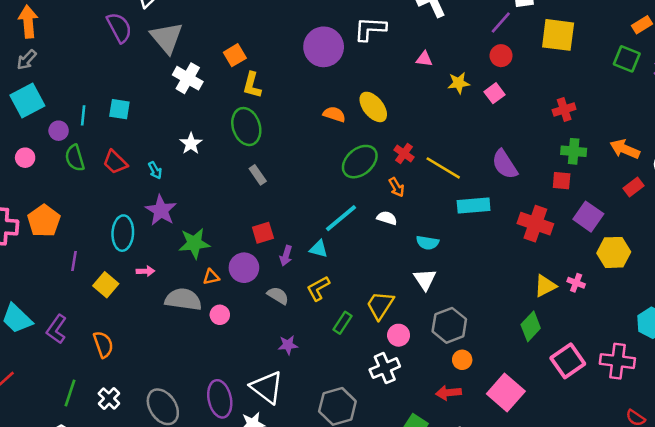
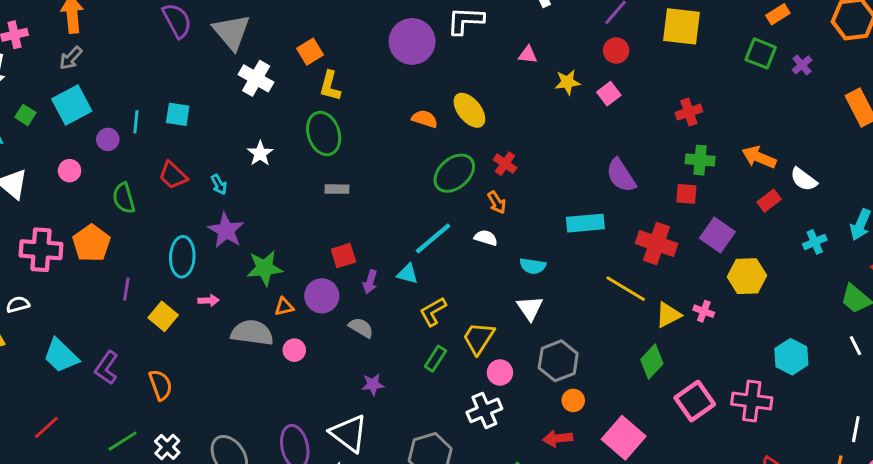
green semicircle: (75, 158) -> (124, 198), moved
yellow line: (443, 168) -> (626, 289), moved
gray rectangle: (258, 175) -> (337, 189), turned -54
yellow L-shape: (318, 288) -> (433, 312), moved
green line: (70, 393) -> (123, 441), turned 40

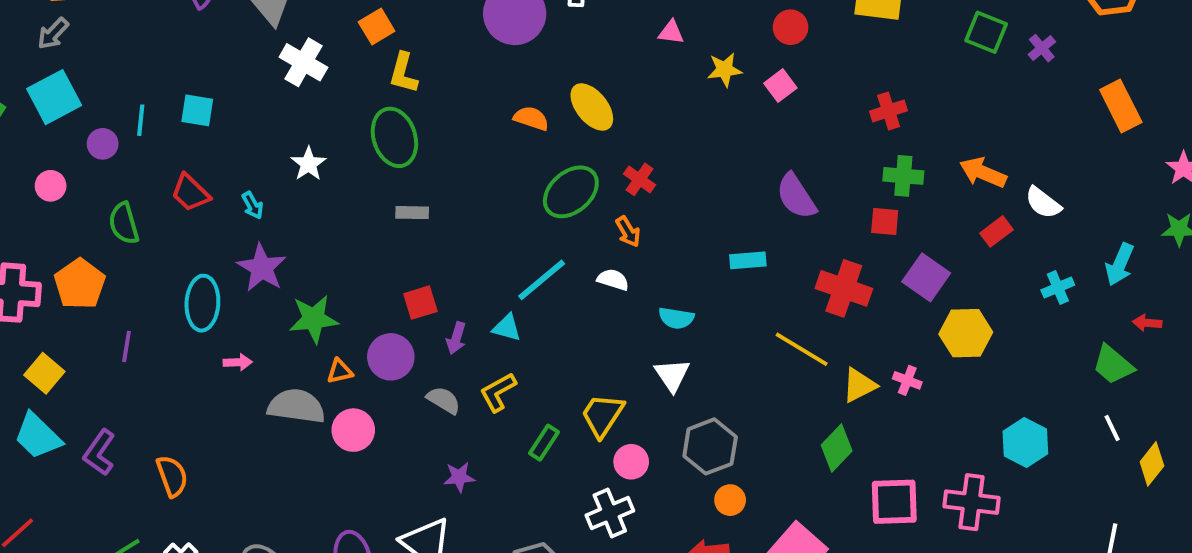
cyan rectangle: (585, 223) -> (748, 260), size x0.7
yellow L-shape: (433, 312) -> (498, 392), moved
yellow square: (163, 316) -> (44, 373), moved
pink circle: (294, 350) -> (353, 430), size x1.4
pink square: (695, 401) -> (894, 502), turned 33

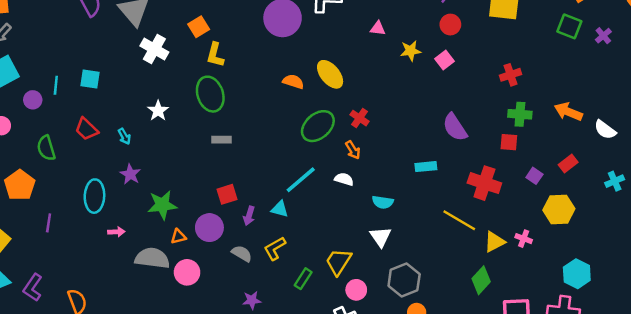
red rectangle: (996, 231) -> (568, 163), moved
purple star: (262, 268) -> (130, 174), size x0.7
purple square: (926, 277) -> (534, 176), size x0.6
cyan hexagon: (1025, 443) -> (577, 274), moved

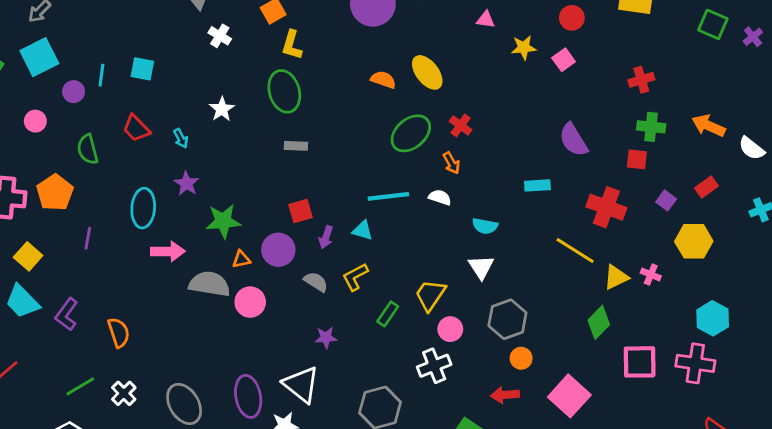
white cross: (154, 49) -> (220, 36), size x0.7
cyan line: (301, 180) -> (388, 196), turned 32
pink arrow: (116, 232) -> (168, 251), size x1.6

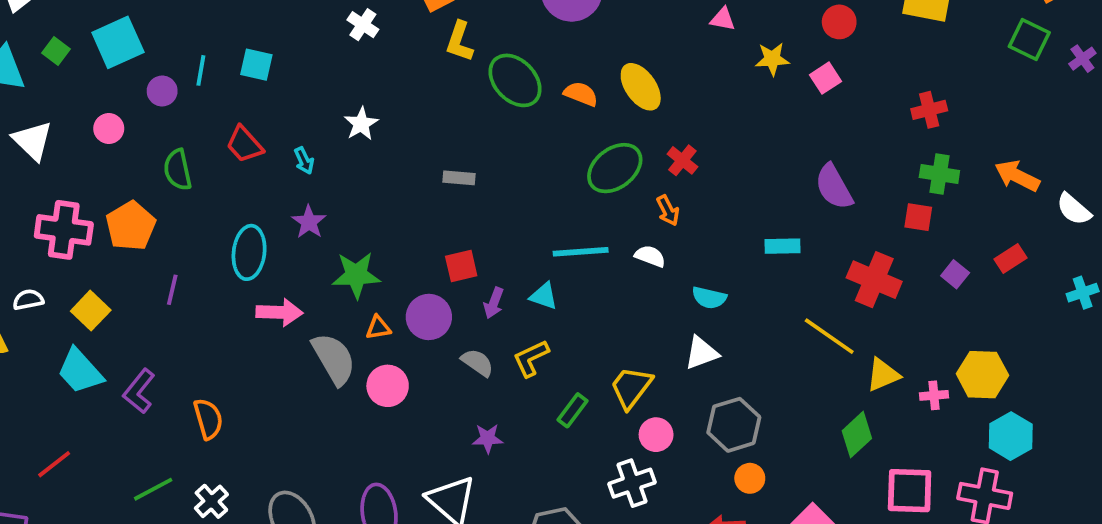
green ellipse: (284, 91) -> (515, 80), moved, turned -30
yellow hexagon: (694, 241) -> (982, 375), moved
white triangle: (481, 267) -> (701, 353), turned 40
pink cross: (651, 275) -> (934, 395), moved, turned -30
gray semicircle: (209, 284) -> (334, 359), turned 48

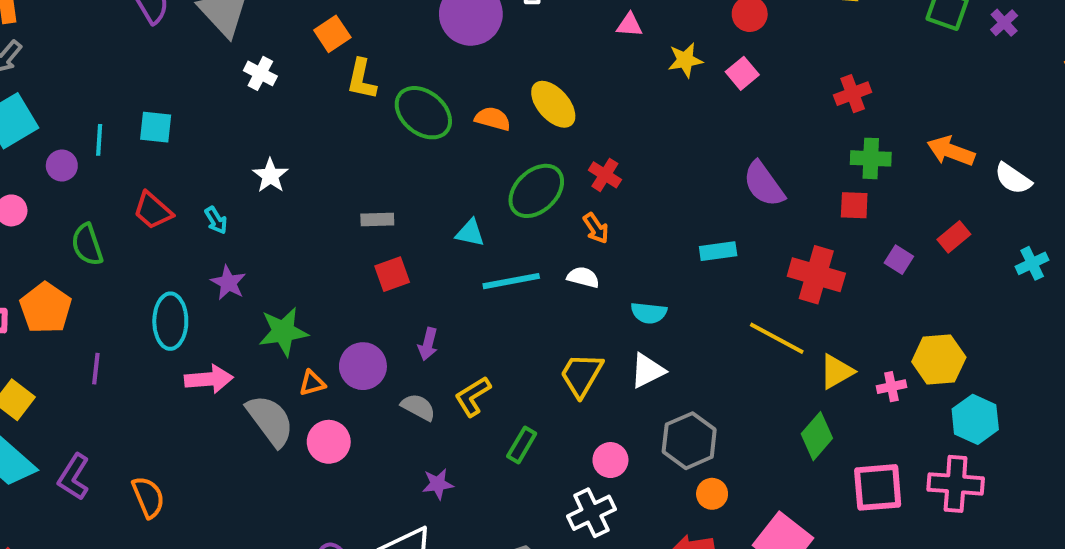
red square: (461, 266) -> (392, 274), moved
cyan triangle: (544, 296) -> (470, 233), moved
yellow trapezoid: (631, 387) -> (581, 375), moved

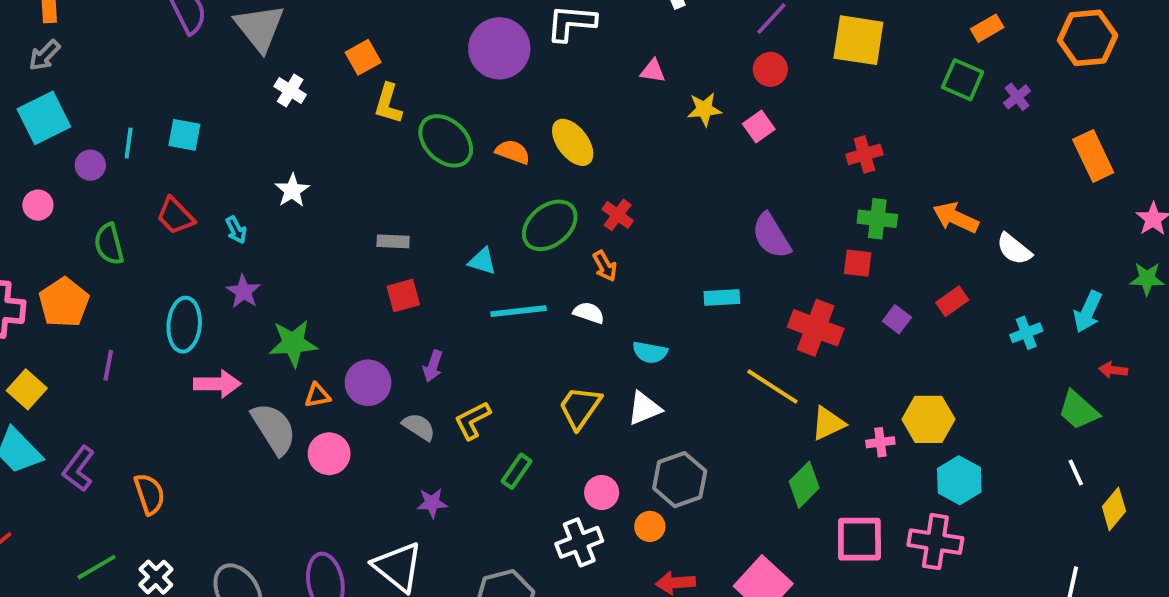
orange circle: (712, 494) -> (650, 526), moved

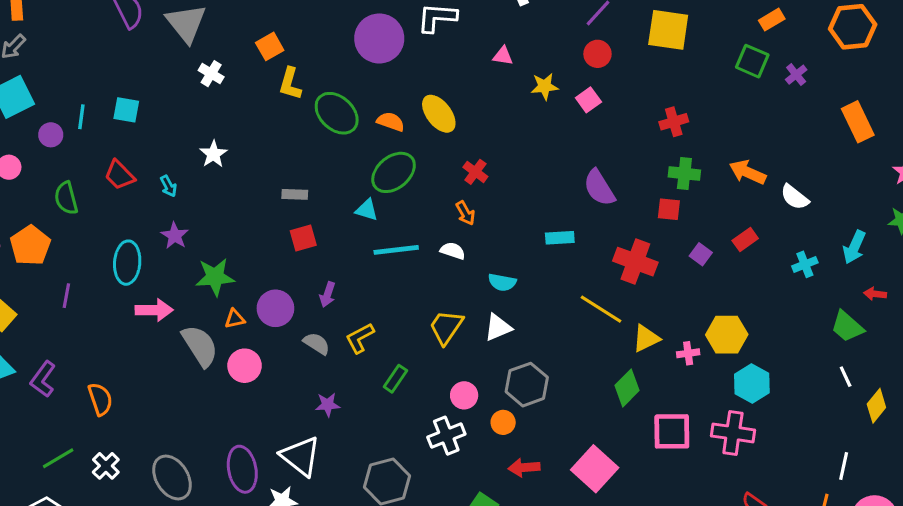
green ellipse: (550, 225) -> (394, 172), moved

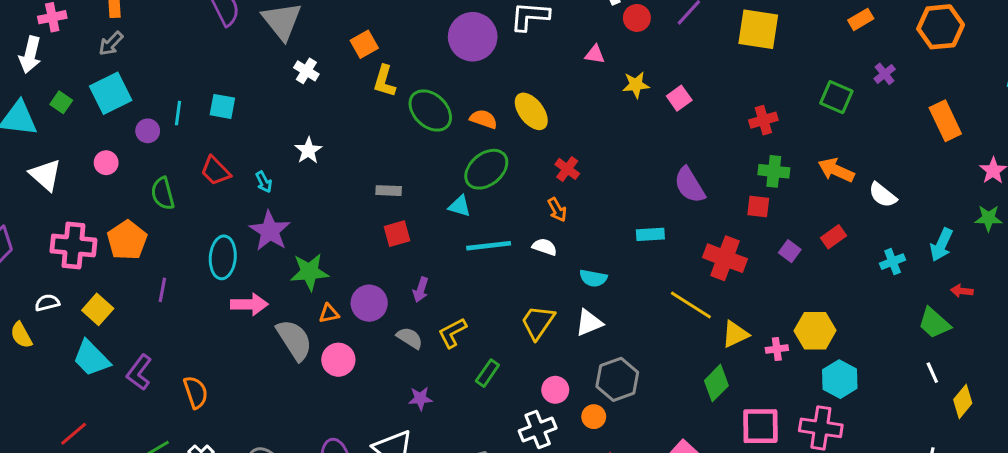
red circle: (597, 54) -> (637, 18), moved
green square: (752, 61) -> (836, 97), moved
purple star: (175, 236) -> (270, 231), size x1.5

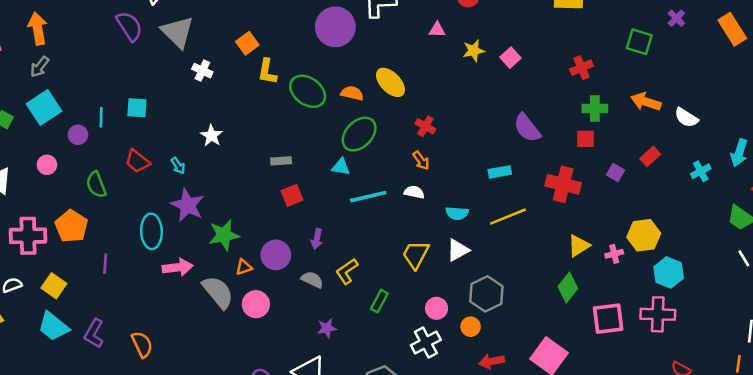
orange rectangle: (945, 121) -> (732, 29), moved
yellow line: (691, 305) -> (508, 217), moved, turned -48

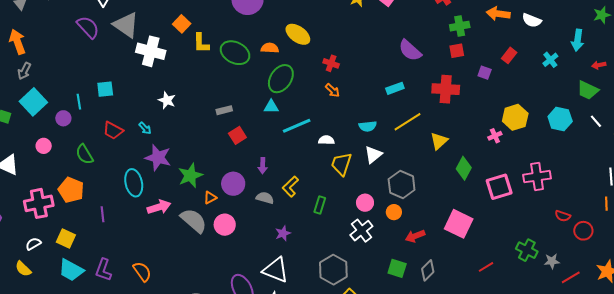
white cross: (202, 71) -> (151, 51), size x1.8
white semicircle: (414, 192) -> (326, 140), moved
yellow triangle: (579, 246) -> (439, 141), moved
cyan hexagon: (669, 273) -> (560, 119), moved

